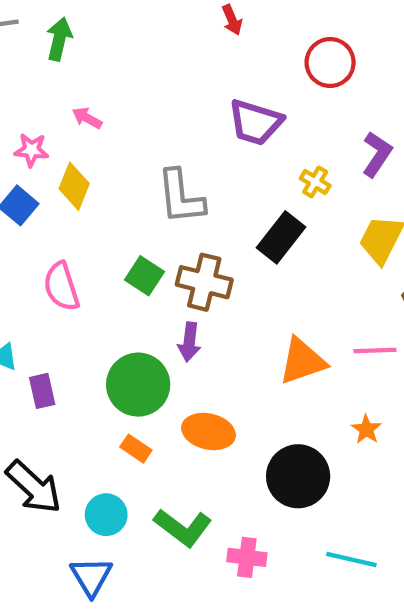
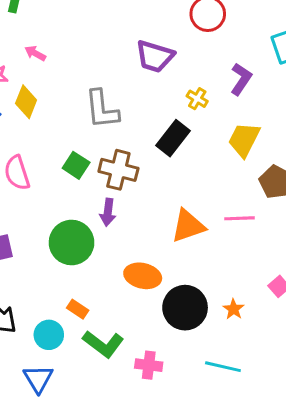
orange star: (366, 429) -> (233, 309), moved
orange ellipse: (209, 431) -> (143, 276), moved
orange rectangle: (136, 449) -> (78, 309), moved

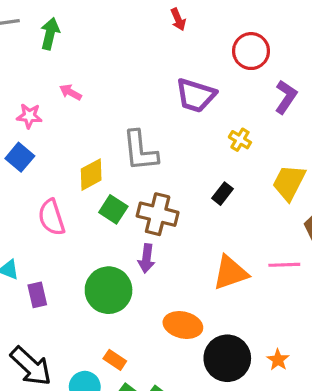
purple L-shape: (241, 79) -> (286, 97), moved
yellow diamond: (26, 102) -> (91, 175), moved, turned 40
black rectangle: (173, 138) -> (223, 194), moved, size x0.6

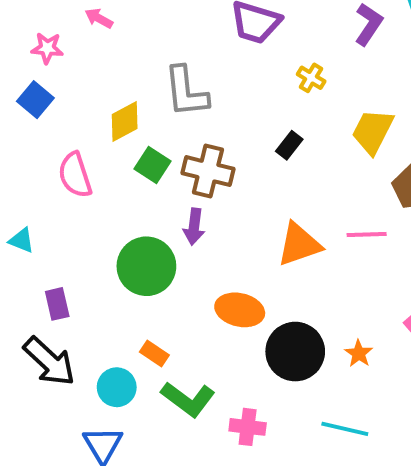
purple rectangle: (37, 295) -> (57, 304), moved

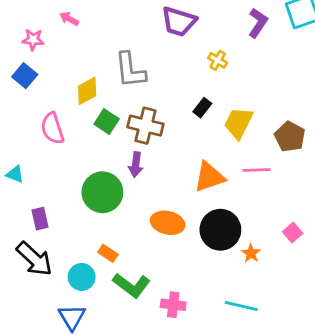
yellow trapezoid: (373, 131) -> (238, 123), moved
black circle: (295, 352) -> (220, 230), moved

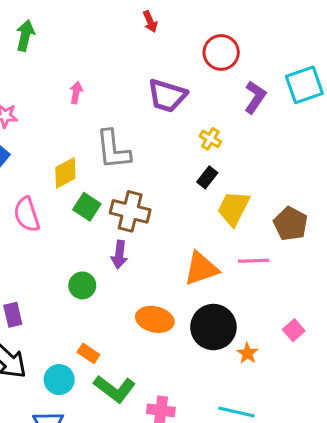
pink arrow: (69, 19) -> (76, 93), moved, turned 72
black rectangle: (202, 108) -> (207, 177), moved
green circle: (102, 192) -> (82, 285), size x0.6

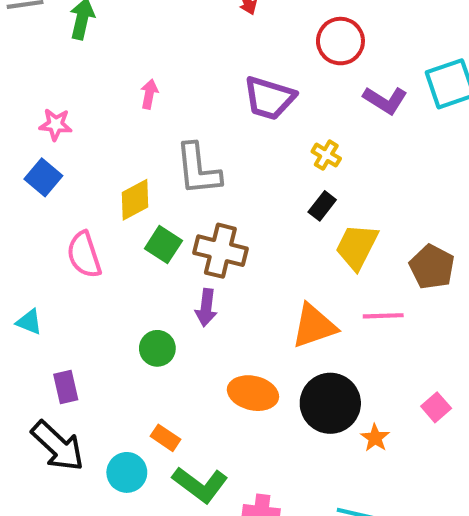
purple L-shape: (255, 97) -> (385, 100), turned 88

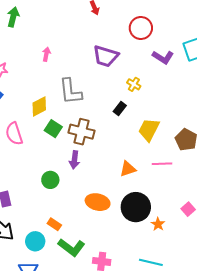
black rectangle: (322, 206) -> (120, 108), moved
orange triangle: (314, 326) -> (128, 169), size x0.7

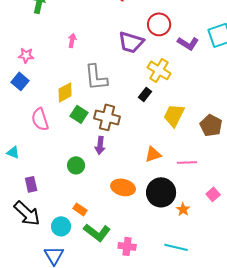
red circle: (141, 28) -> (159, 24), moved
yellow cross: (134, 84) -> (159, 70), size x1.6
pink line: (162, 164) -> (187, 162), moved

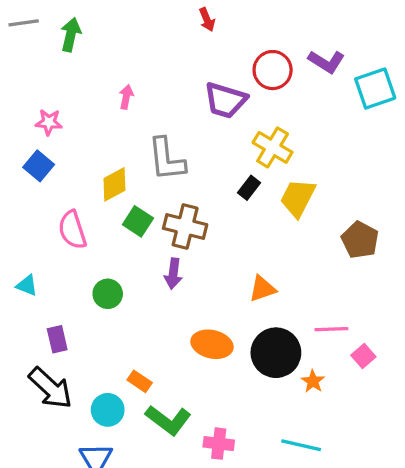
purple L-shape: (188, 43) -> (326, 62), moved
yellow trapezoid: (174, 115) -> (298, 198), moved
pink line: (187, 162) -> (331, 329), moved
green circle: (76, 165) -> (108, 294), moved

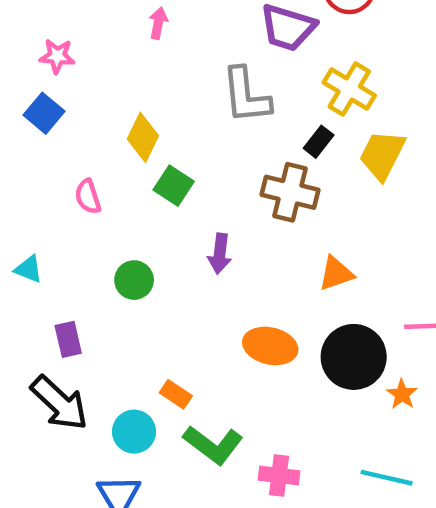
gray L-shape: (167, 159) -> (246, 96), moved
yellow diamond: (114, 184) -> (143, 137), turned -36
brown cross: (185, 226) -> (290, 192), moved
pink semicircle: (72, 230) -> (88, 197), size x0.7

